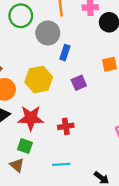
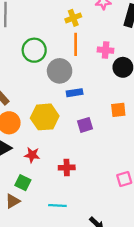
blue rectangle: (65, 53) -> (75, 93), turned 56
red star: (31, 118) -> (32, 155), size x0.6
brown triangle: (17, 165) -> (13, 201), turned 42

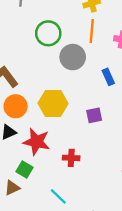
blue rectangle: (75, 93) -> (108, 77), moved, turned 70
red star: (32, 155) -> (37, 142), size x1.6
cyan line: (57, 206) -> (58, 196), turned 36

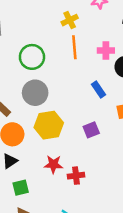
gray circle: (73, 57) -> (35, 93), moved
red star: (37, 142) -> (53, 164), moved, size x0.7
green square: (25, 170) -> (21, 188), moved, turned -35

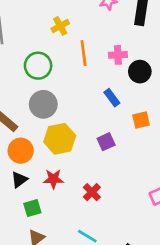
yellow cross: (70, 20) -> (60, 26), moved
red star: (53, 164) -> (53, 179), moved
red cross: (76, 176) -> (92, 192), turned -35

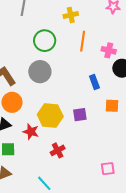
yellow hexagon: (60, 139) -> (50, 115), moved

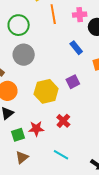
red star: (31, 132) -> (36, 129), moved

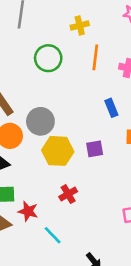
gray circle: (24, 55) -> (40, 121), moved
red star: (36, 129) -> (28, 211), moved

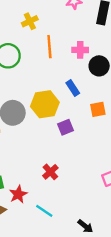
yellow hexagon: (58, 151) -> (45, 104), moved
red star: (28, 211) -> (18, 194), turned -30

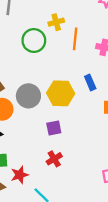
yellow cross: (30, 21) -> (56, 22), moved
purple square: (65, 127) -> (54, 128), moved

